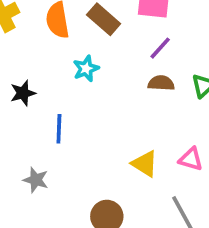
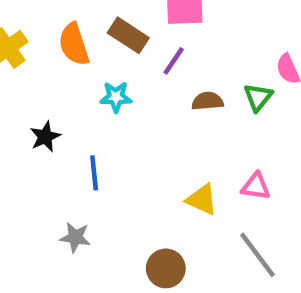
purple line: (160, 48) -> (174, 61), moved
cyan star: (86, 69) -> (116, 97), turned 30

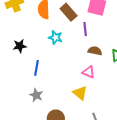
purple line: (174, 61) -> (85, 29), turned -56
pink triangle: (256, 186) -> (88, 72), moved
gray star: (75, 237) -> (36, 95), moved

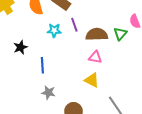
purple line: (85, 29) -> (74, 25), moved
brown semicircle: (95, 51) -> (97, 34), size x1.5

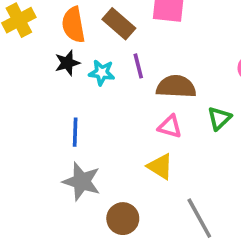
green triangle: (120, 34) -> (219, 118), moved
black star: (20, 47) -> (67, 63), moved
gray star: (48, 93) -> (82, 181), size x1.5

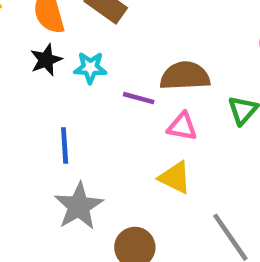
purple line: (138, 66) -> (139, 98), moved, turned -55
gray star: (82, 181) -> (79, 206), turned 30

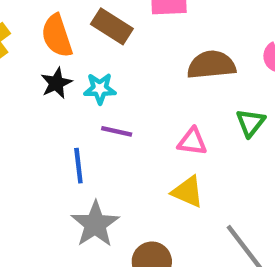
brown semicircle: (185, 76) -> (211, 65), moved
purple line: (139, 98) -> (117, 131), moved

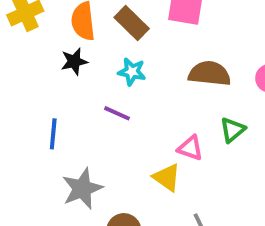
cyan star: (100, 89) -> (132, 72), moved
pink triangle: (192, 142) -> (190, 148), moved
blue line: (78, 166) -> (53, 134), moved

